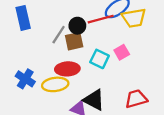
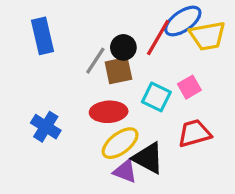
red line: (101, 19) -> (158, 38), turned -45
yellow ellipse: (55, 84) -> (120, 143), moved, turned -30
red trapezoid: (136, 99) -> (194, 133), moved

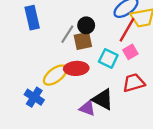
red line: (158, 38) -> (127, 30), moved
blue cross: (46, 127) -> (34, 97), moved
yellow ellipse: (120, 143) -> (55, 75), moved

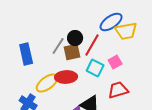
blue rectangle: (32, 18) -> (26, 54), moved
red line: (127, 30) -> (92, 45), moved

